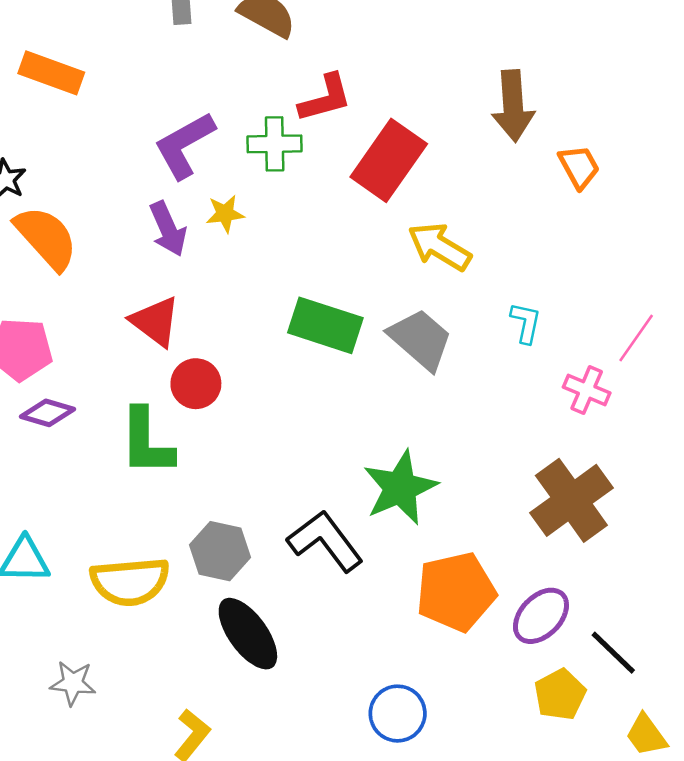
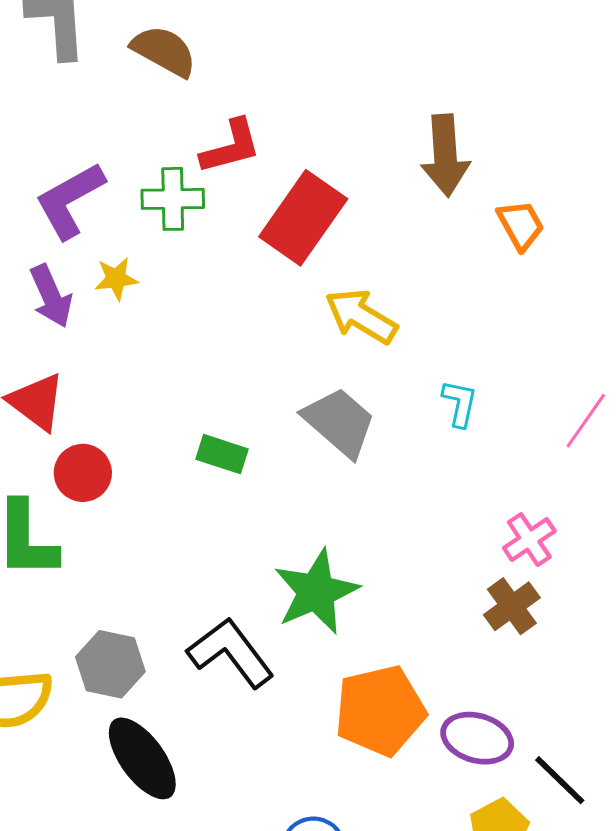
green rectangle: (325, 325) -> (222, 454), moved, size x0.6
pink cross: (587, 390) -> (529, 540), moved, turned 33
brown cross: (571, 500) -> (512, 606), size x0.6
purple ellipse: (541, 616) -> (477, 738), turned 62

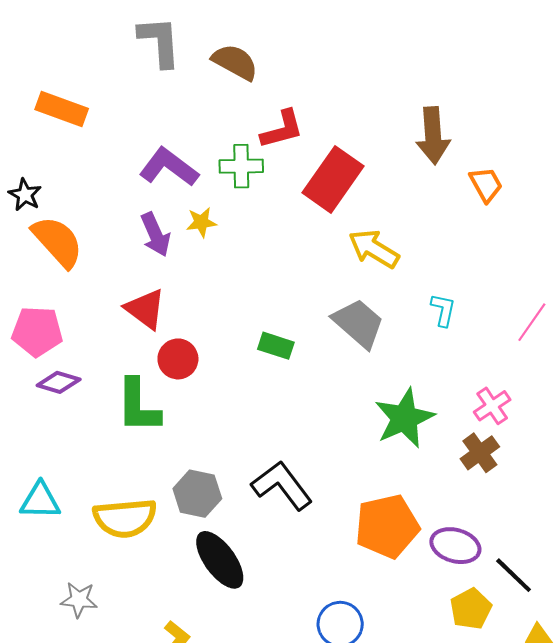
purple L-shape: (70, 200) -> (169, 167), turned 66
green star: (316, 592) -> (404, 418), moved

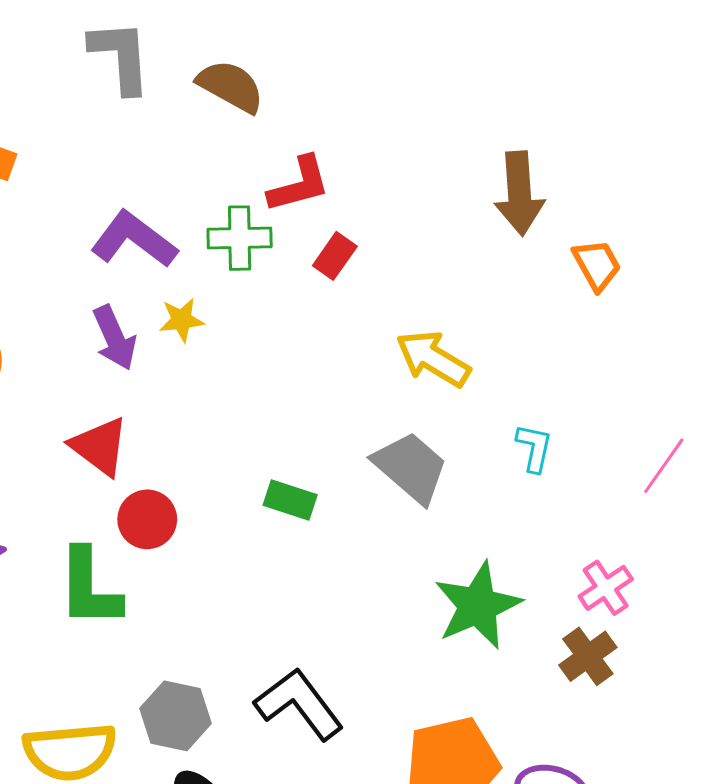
red rectangle: (333, 179) -> (335, 256), moved, size x0.5

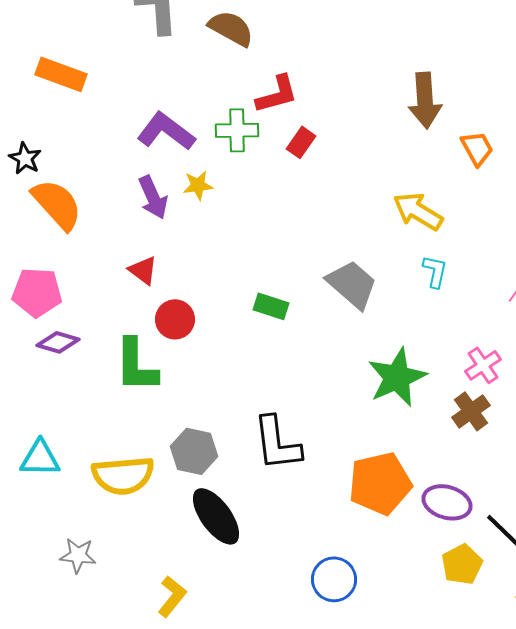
yellow arrow: (433, 359) -> (418, 211), moved
red triangle: (100, 446) -> (143, 270), size x0.7
black L-shape: (299, 704) -> (277, 443), turned -150

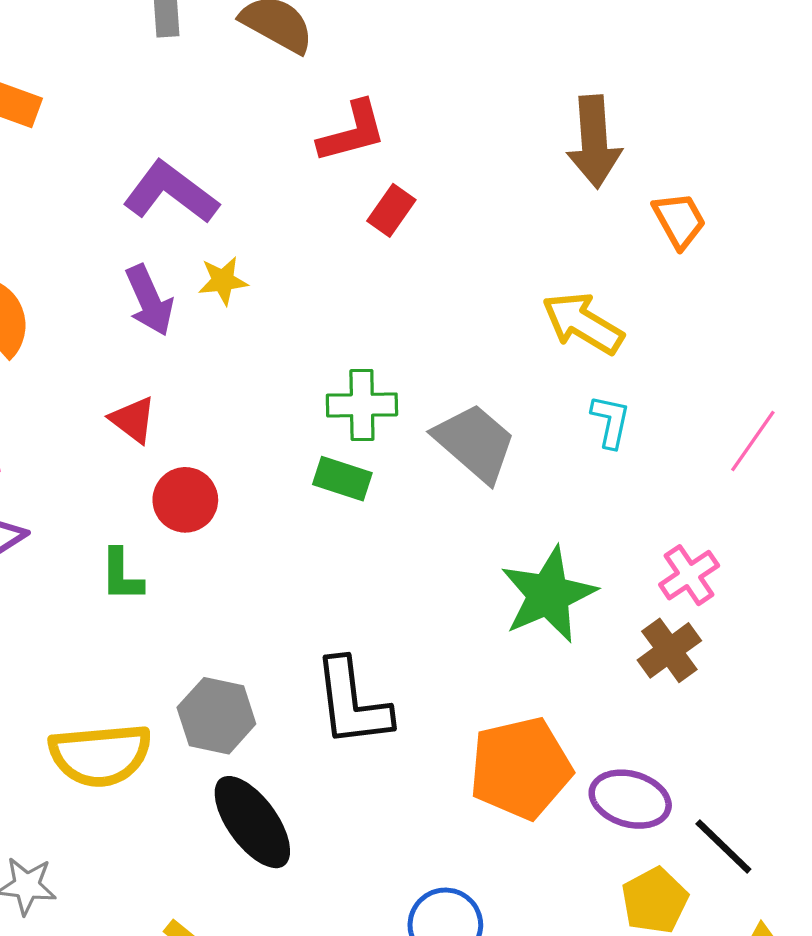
green cross: (237, 130) -> (362, 405), moved
green L-shape: (136, 365) -> (122, 575), size x0.6

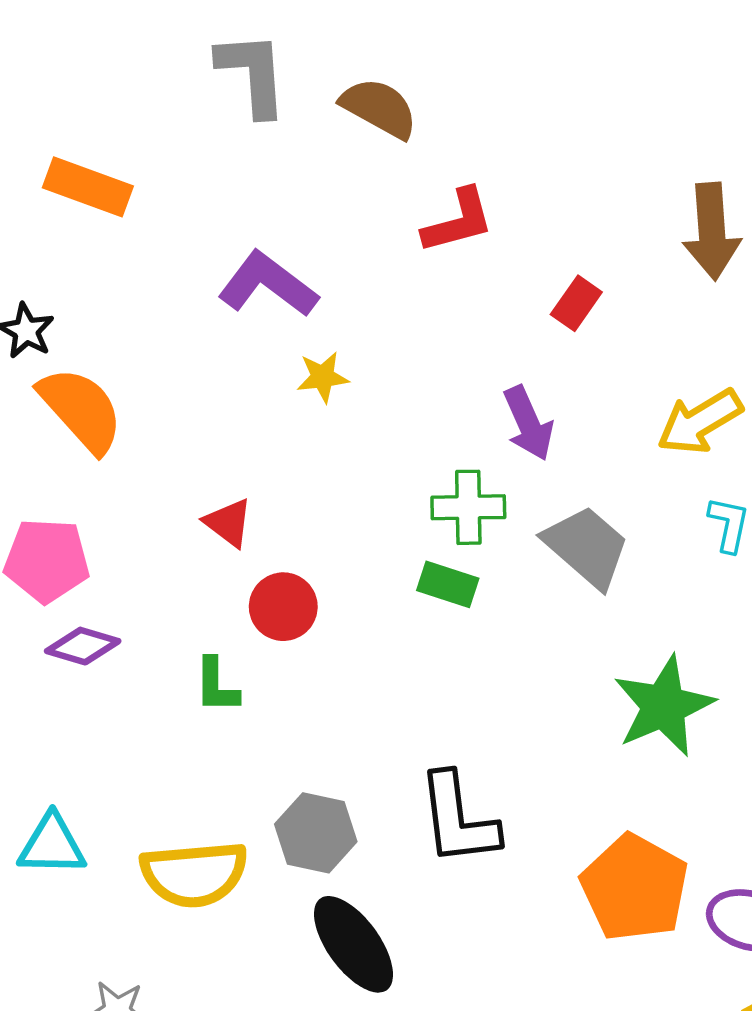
red rectangle: (391, 210) -> (576, 303), moved
purple arrow: (149, 300) -> (528, 423), moved
yellow arrow: (583, 323) -> (700, 422), turned -62
orange pentagon: (521, 768) -> (635, 888), turned -30

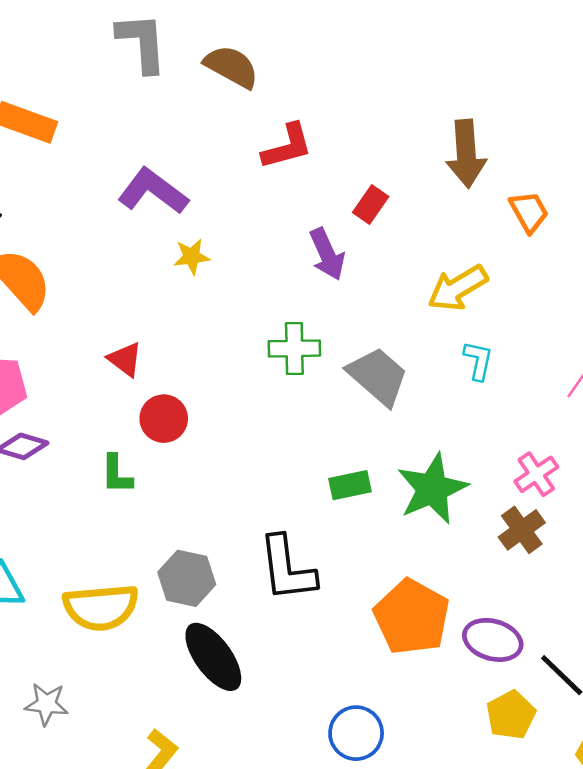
purple arrow: (528, 423) -> (327, 254), moved
green rectangle: (448, 584) -> (350, 485), moved, turned -30

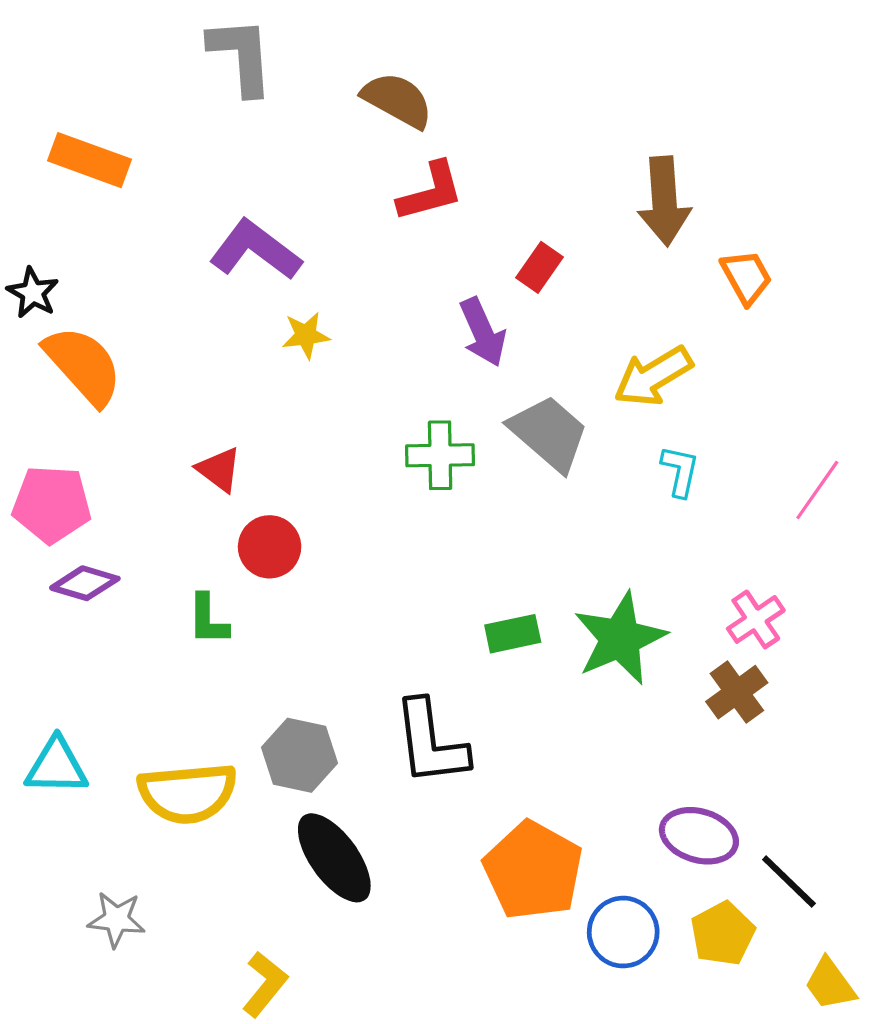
brown semicircle: (231, 67) -> (397, 100), moved
gray trapezoid: (378, 376) -> (549, 433), moved
orange pentagon: (412, 617) -> (533, 870), moved
blue circle: (356, 733) -> (623, 932), moved

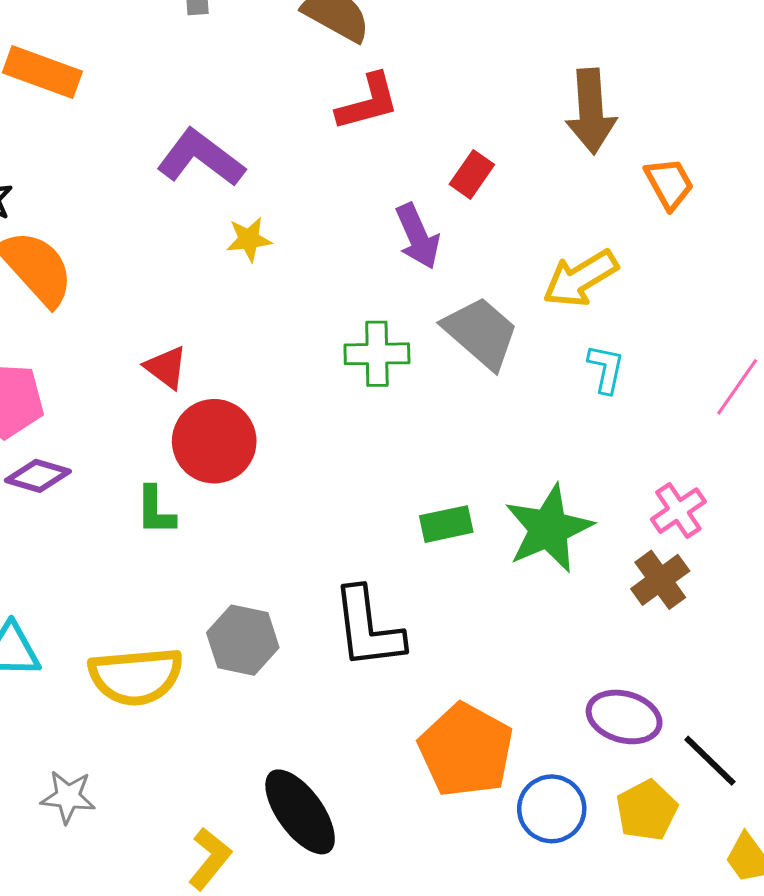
red circle: (270, 547) -> (214, 441), size x1.4
black ellipse: (334, 858) -> (300, 812), moved

